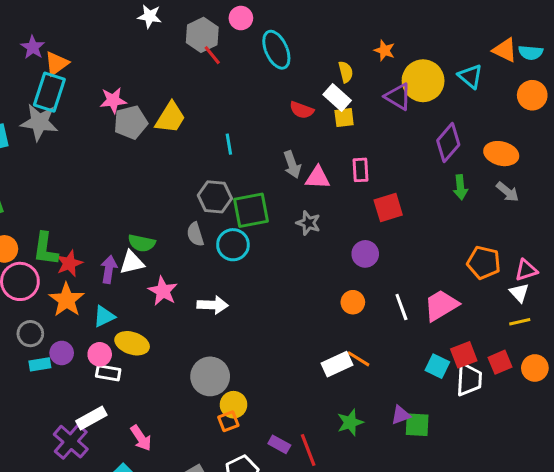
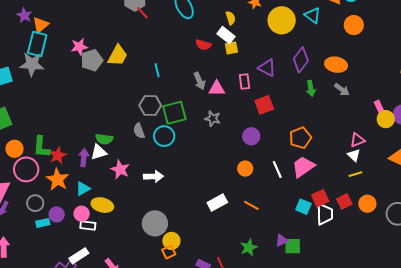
purple triangle: (398, 97) -> (267, 68), moved
orange pentagon: (484, 263) -> (300, 138), moved, turned -30
white rectangle: (337, 364) -> (217, 202), moved

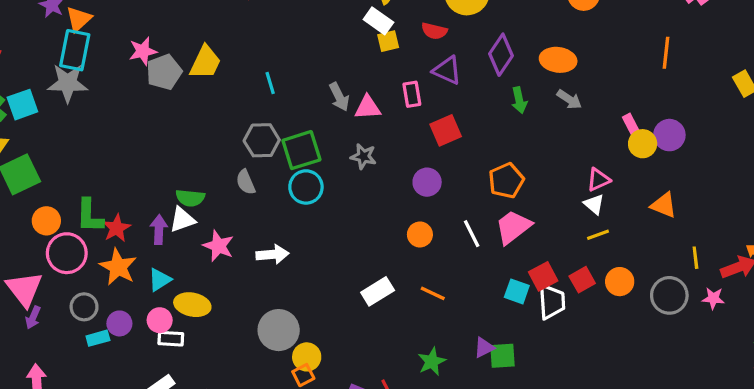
red semicircle: (203, 45) -> (434, 31), moved
cyan circle: (164, 136) -> (306, 187), moved

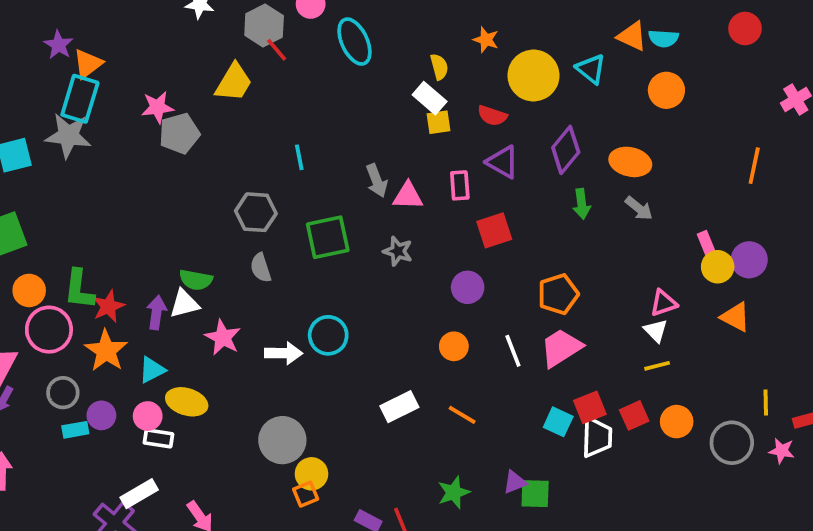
yellow trapezoid: (205, 62) -> (234, 82), moved
gray hexagon: (262, 140) -> (256, 212), moved
cyan circle: (306, 187) -> (328, 335), moved
orange triangle: (664, 205) -> (735, 317), moved

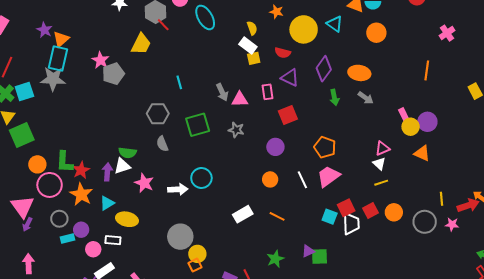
pink star: (157, 107) -> (100, 60), turned -30
orange pentagon: (558, 294) -> (325, 147), turned -30
pink circle: (148, 416) -> (93, 249), moved

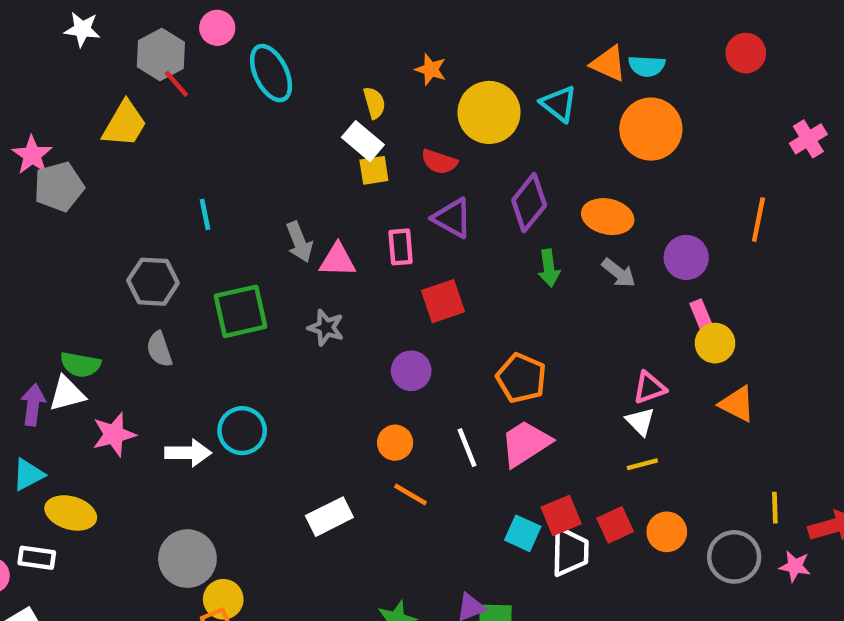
orange circle: (376, 33) -> (651, 129), size x1.4
purple circle: (427, 122) -> (686, 257), moved
pink star: (144, 183) -> (114, 434), turned 30
orange line: (277, 216) -> (411, 494), moved

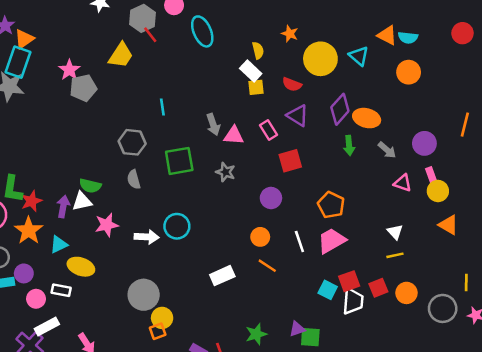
orange circle: (651, 129) -> (409, 72), size x0.7
orange ellipse: (608, 217) -> (367, 118), moved
pink rectangle: (401, 247) -> (268, 130), turned -30
pink triangle: (650, 388) -> (403, 183), moved, turned 36

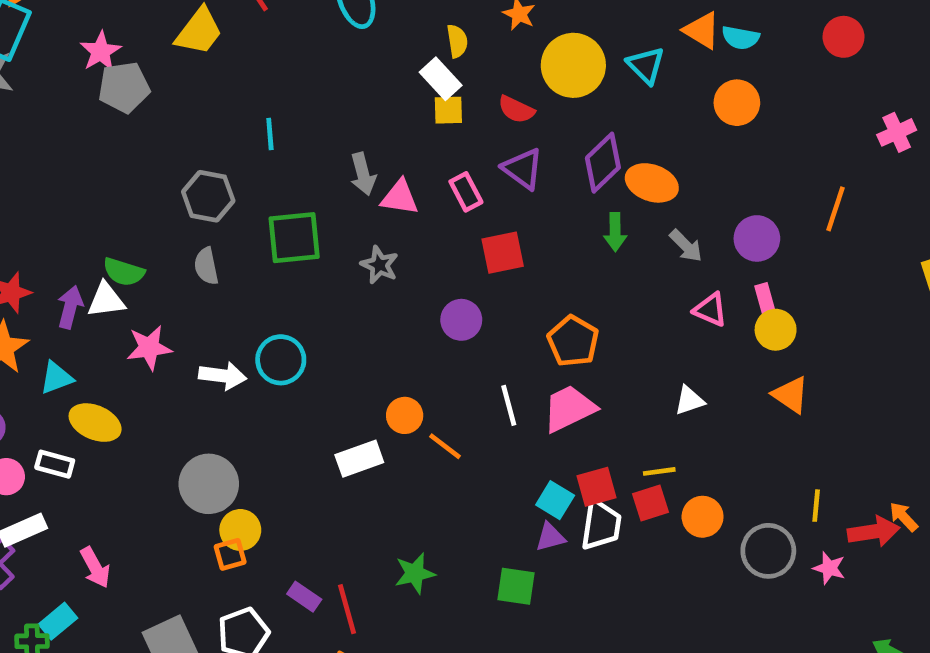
white triangle: (395, 232) -> (689, 400), turned 49
orange circle: (260, 237) -> (405, 415), moved
yellow line: (395, 255) -> (659, 471), moved
purple triangle: (297, 329) -> (550, 537), moved

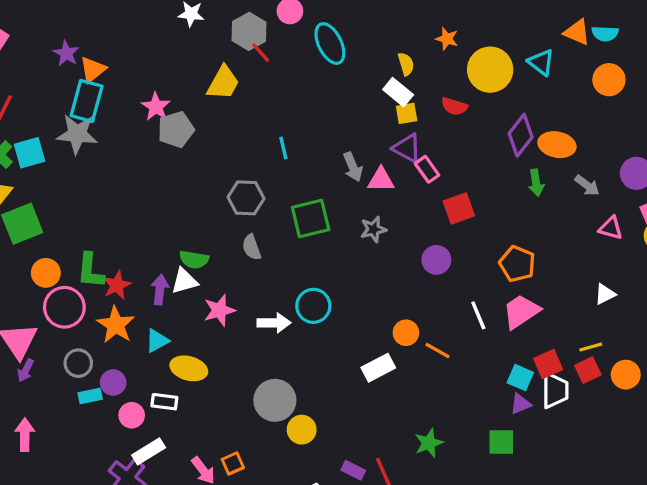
purple triangle: (523, 169) -> (407, 148), moved
gray star: (379, 265) -> (373, 229), turned -30
orange square: (230, 554) -> (233, 463), moved

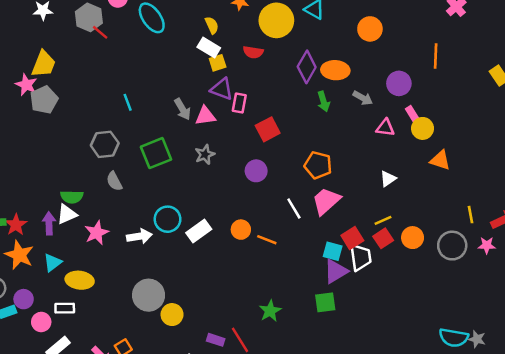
orange circle: (609, 80) -> (370, 29), moved
yellow trapezoid: (223, 83) -> (44, 64), moved
pink rectangle: (427, 169) -> (239, 103), turned 54
white rectangle: (378, 368) -> (199, 231), moved
purple triangle: (521, 404) -> (336, 271), size x1.5

